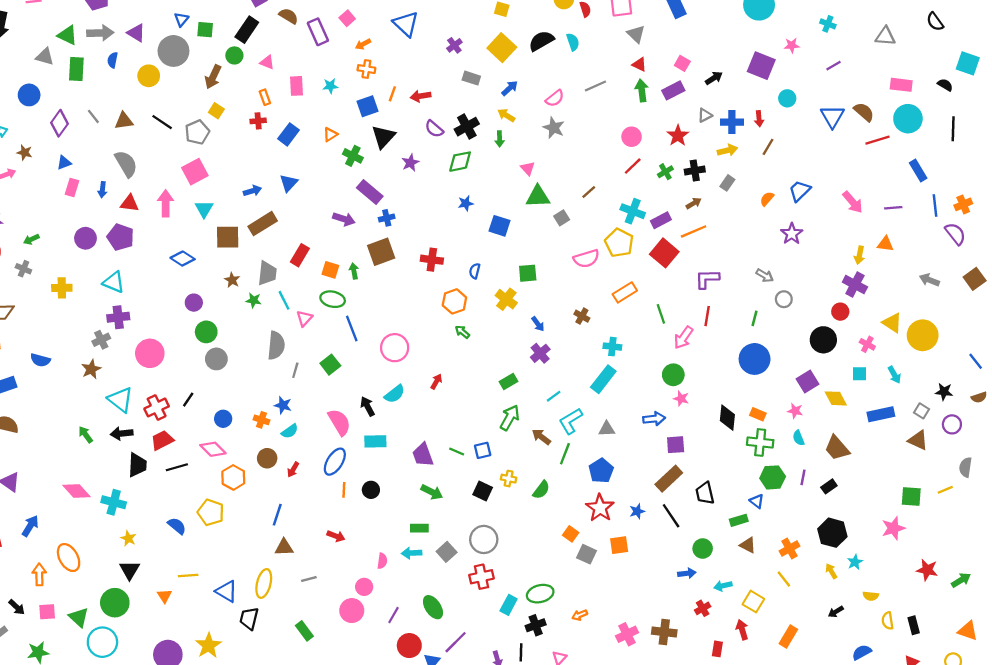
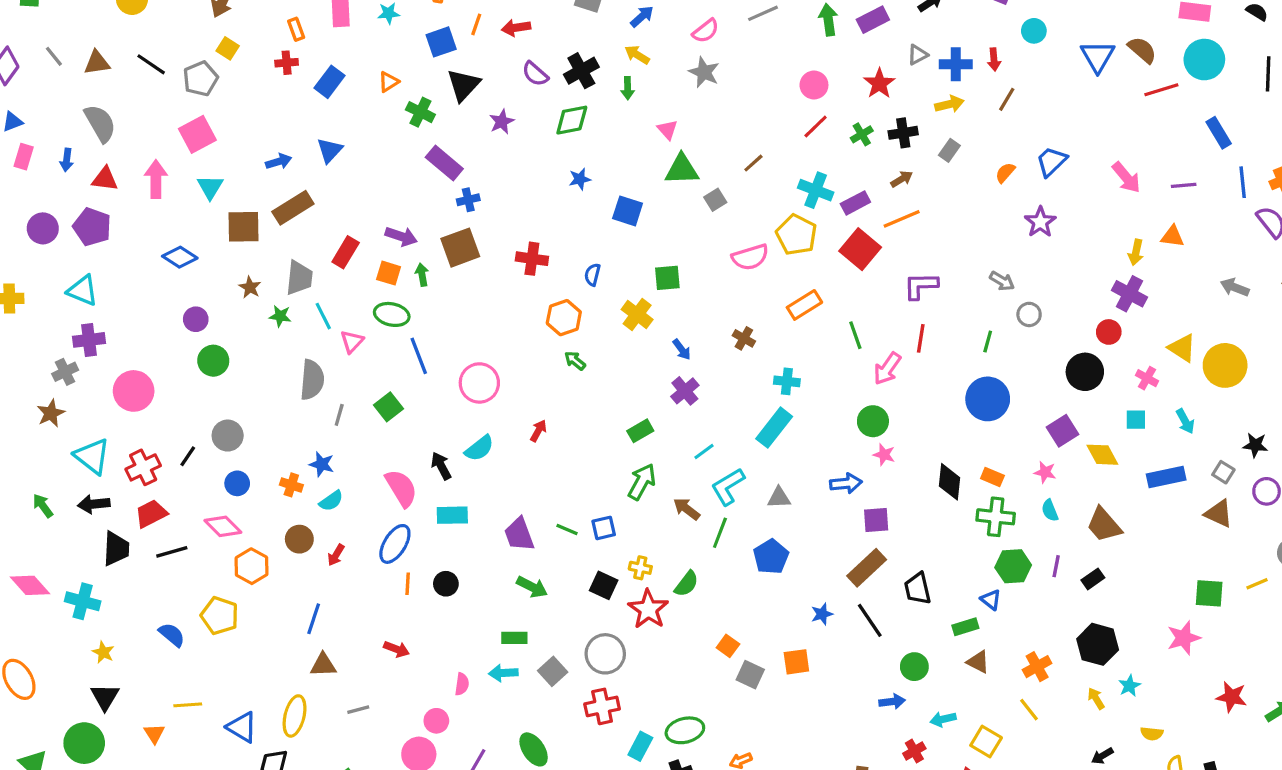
purple arrow: (344, 219) -> (401, 236), moved
gray circle: (216, 359) -> (228, 436), moved
red star: (600, 508) -> (648, 609), moved

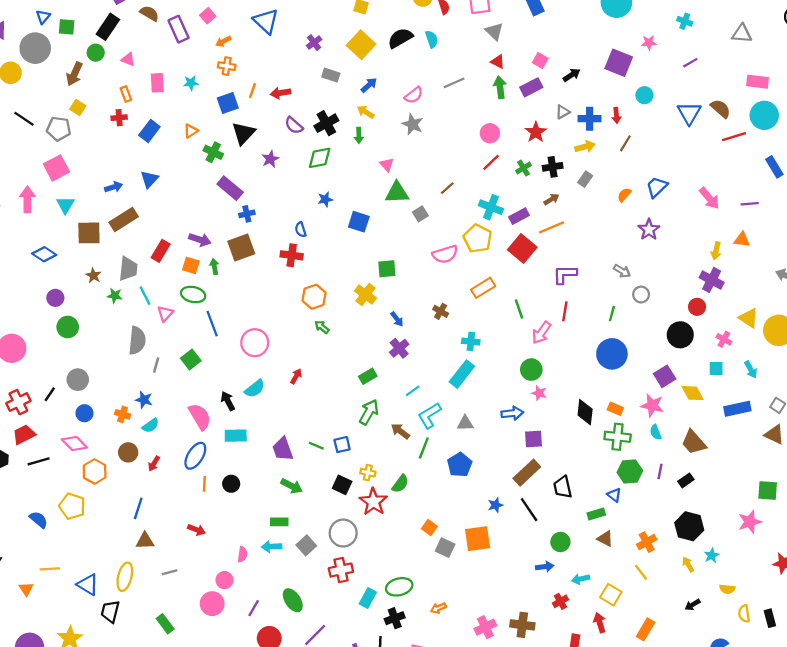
gray pentagon: (201, 79) -> (59, 129), turned 30
blue semicircle: (592, 275) -> (301, 230), moved, turned -32
pink star: (1045, 472) -> (652, 405), size x1.5
orange square: (796, 662) -> (478, 539), size x1.4

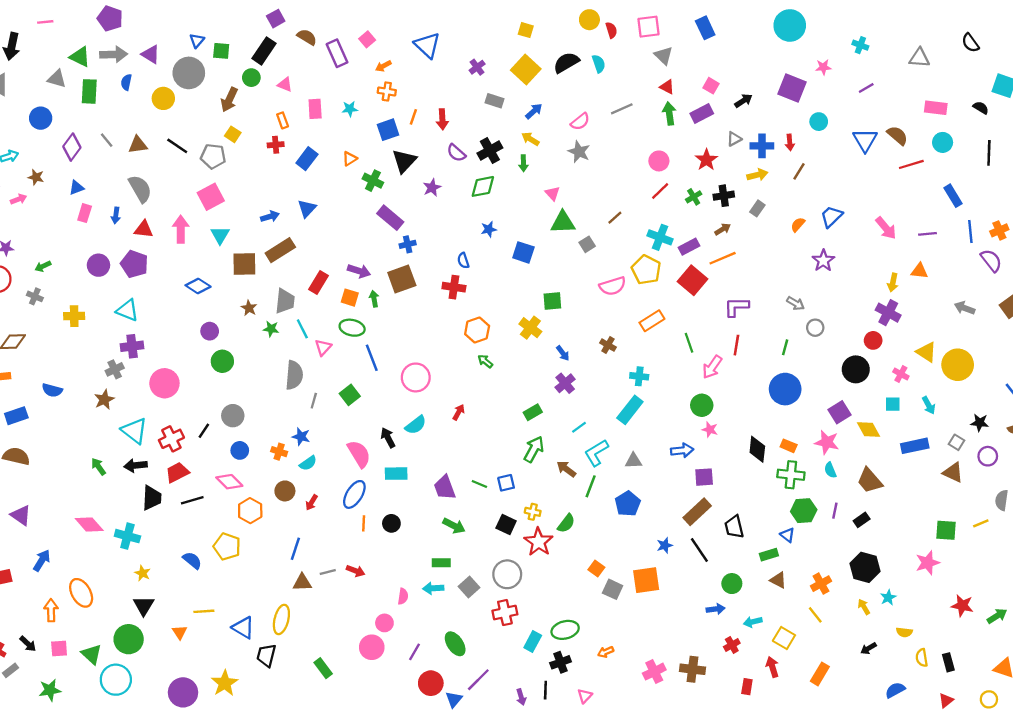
red arrow: (280, 93) -> (442, 119), turned -84
cyan circle: (764, 115) -> (943, 142), size x0.7
gray line: (170, 572) -> (328, 572), moved

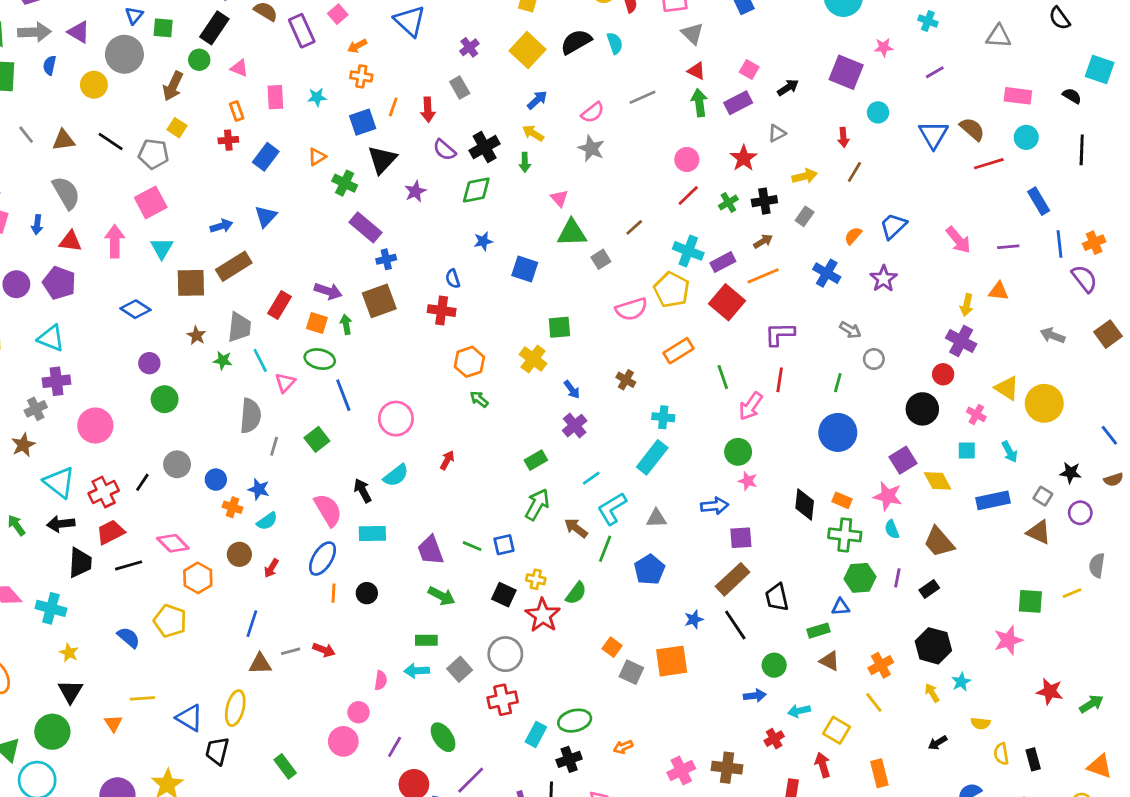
gray rectangle: (494, 101) -> (460, 88), moved, turned 42
blue cross: (762, 146) -> (827, 273), moved, turned 30
blue circle: (240, 450) -> (216, 480), moved
blue triangle: (787, 535) -> (841, 607), turned -42
orange rectangle: (820, 674) -> (879, 773), turned -45

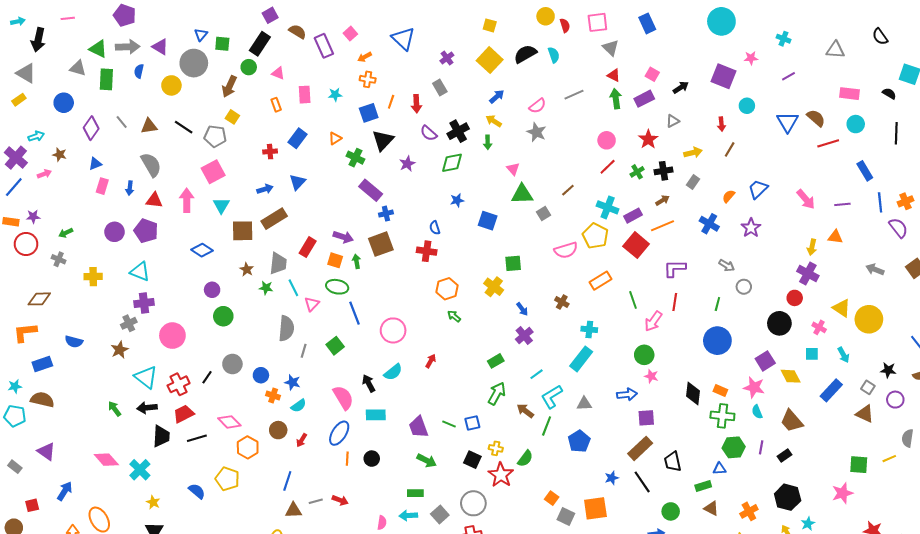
red cross: (228, 140) -> (270, 152), moved
blue rectangle: (993, 500) -> (831, 390), turned -35
cyan cross: (51, 608) -> (140, 470), turned 30

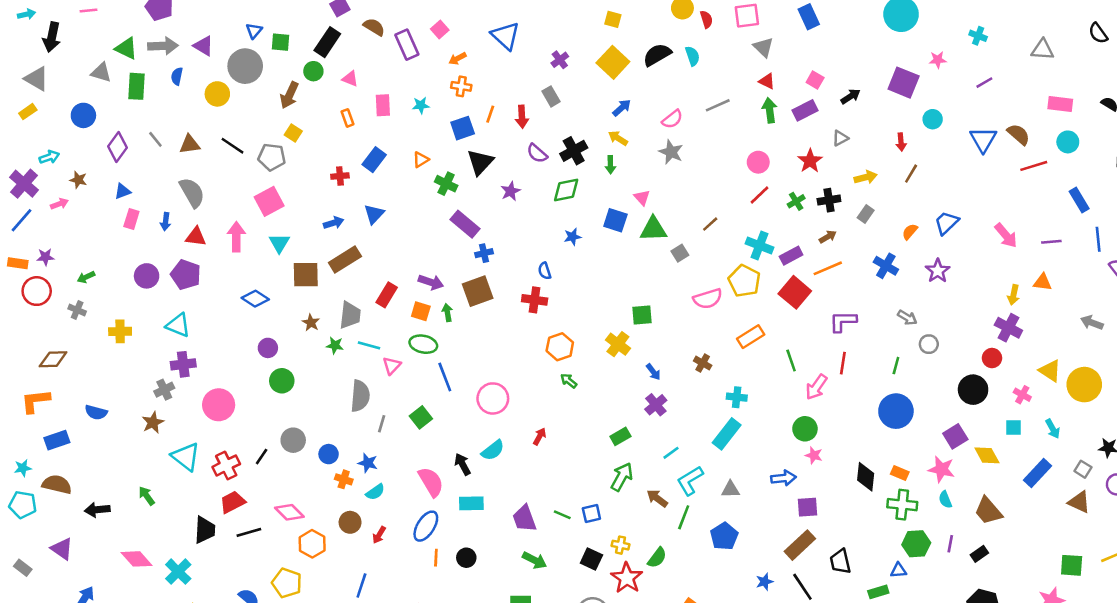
blue square: (488, 221) -> (615, 220), moved
cyan line: (293, 288) -> (369, 345), turned -48
black arrow: (147, 408) -> (97, 510), moved

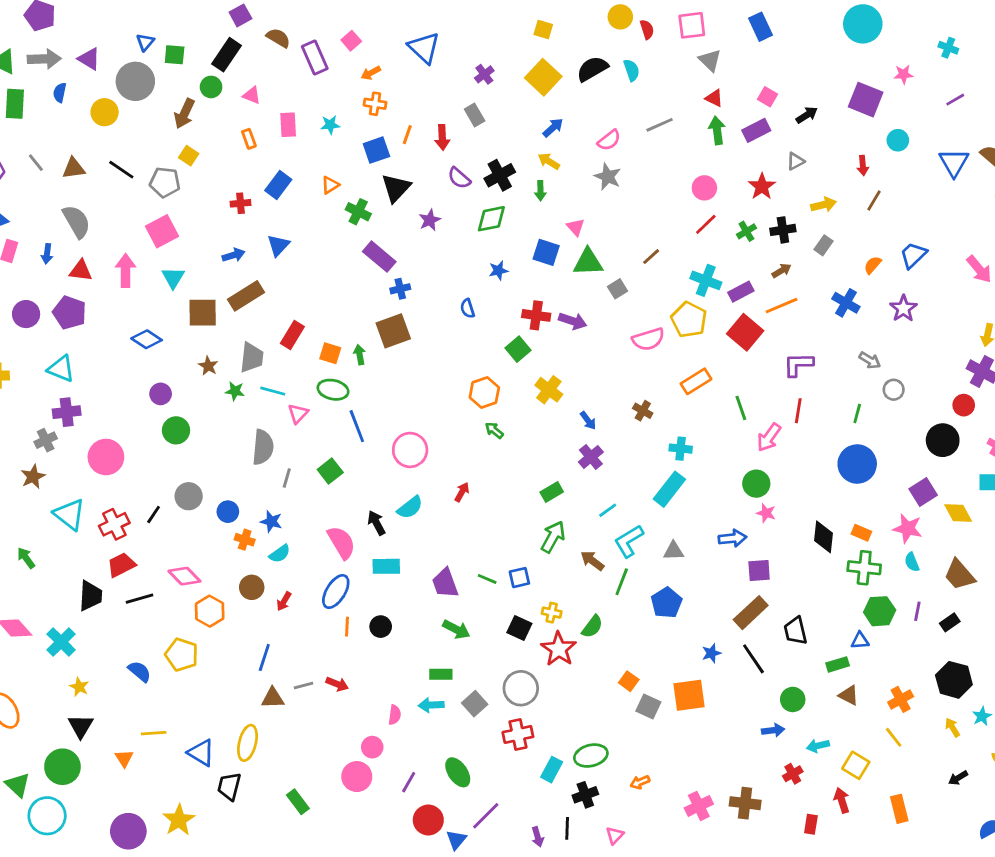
purple arrow: (431, 282) -> (573, 321), moved
red cross: (535, 300) -> (536, 315), moved
green square: (642, 315) -> (518, 349), moved, turned -35

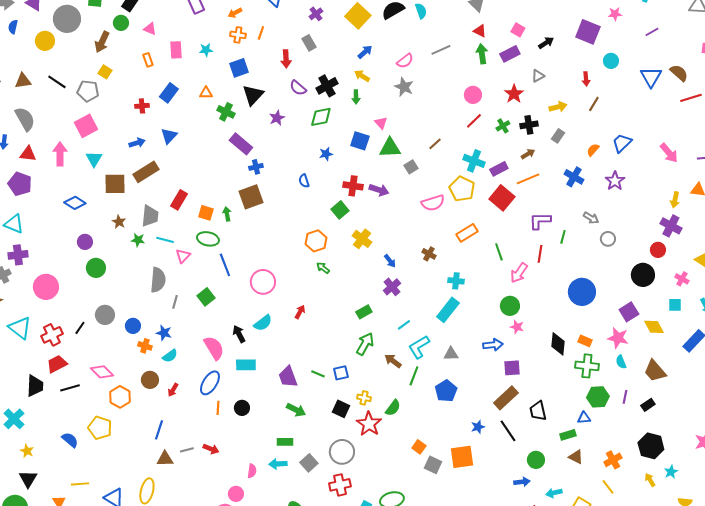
orange line: (407, 135) -> (261, 33), moved
orange triangle: (330, 185) -> (206, 93), turned 32
green line: (857, 414) -> (563, 237), moved

